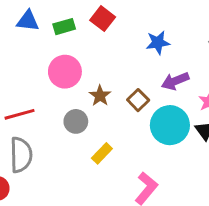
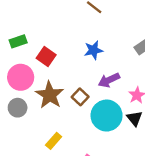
red square: (103, 19) -> (46, 56), moved
brown star: (100, 96) -> (50, 95), size x1.6
gray circle: (76, 121) -> (18, 108), moved

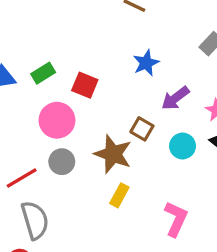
brown star: (50, 95) -> (113, 154), moved
cyan circle: (107, 116) -> (183, 146), size x0.6

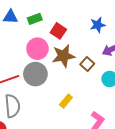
brown star: (113, 154) -> (63, 56), moved, turned 30
gray circle: (62, 162) -> (35, 74), size x1.5

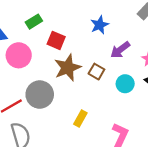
green rectangle: (35, 19) -> (34, 22), moved
pink circle: (37, 49) -> (19, 55), moved

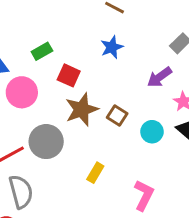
blue star: (100, 25) -> (112, 47), moved
purple arrow: (120, 50) -> (159, 77), moved

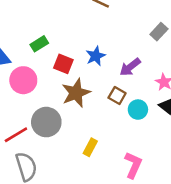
blue star: (112, 47) -> (96, 56), moved
purple arrow: (159, 77) -> (130, 67), moved
brown square: (117, 115) -> (117, 95), moved

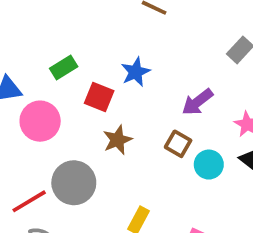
blue star: (96, 56) -> (136, 72), moved
brown star: (76, 93) -> (117, 140), size x0.7

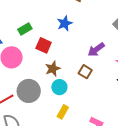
blue star: (136, 72) -> (65, 23), moved
cyan circle: (209, 165) -> (59, 87), moved

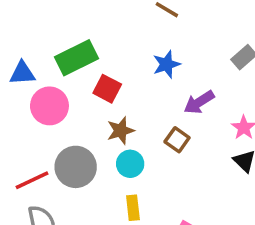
blue star: (65, 23) -> (166, 64), moved
green rectangle: (25, 29) -> (76, 58), size x1.6
yellow rectangle: (63, 112) -> (133, 208), turned -40

